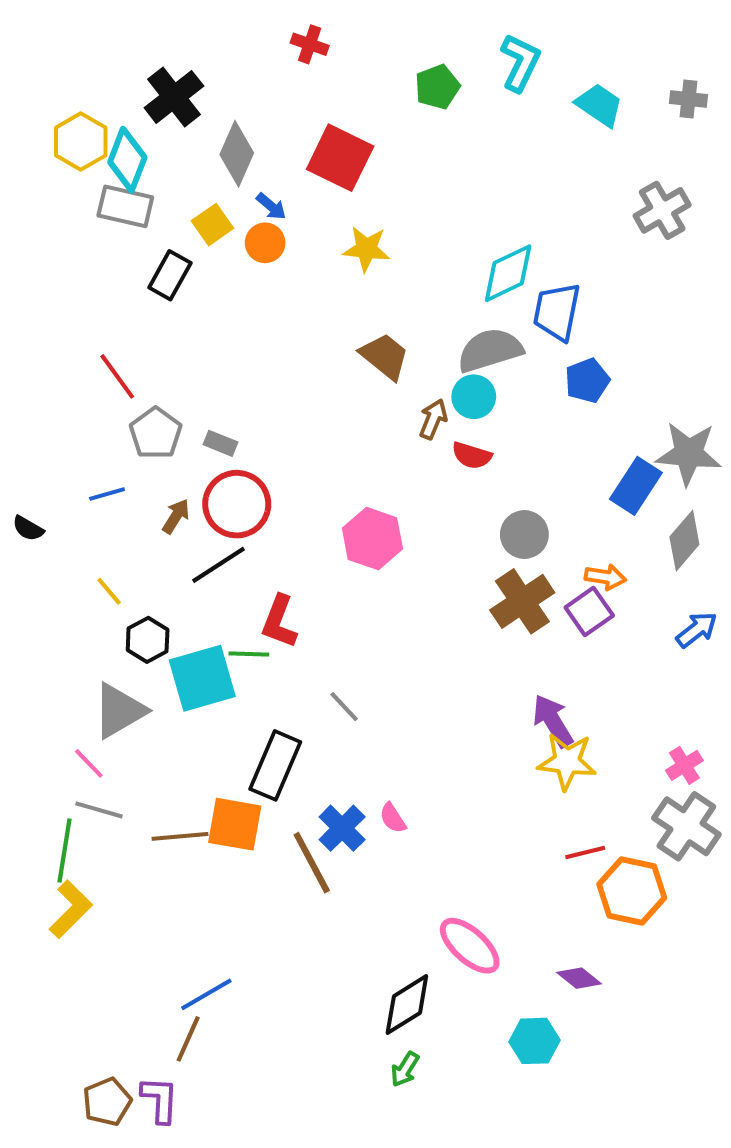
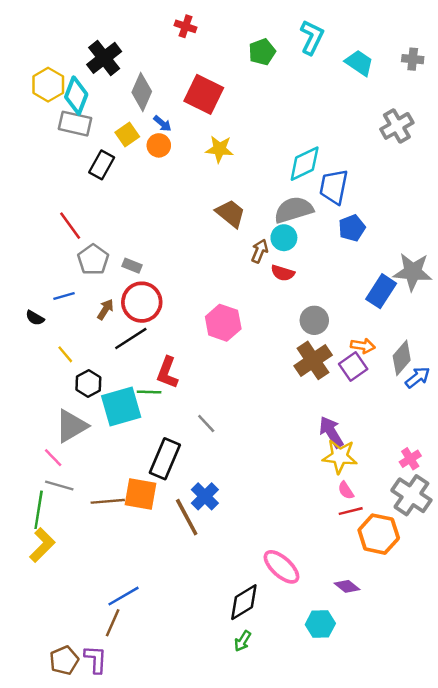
black semicircle: (28, 528) -> (35, 318), moved
gray diamond: (684, 541) -> (402, 358), moved
pink semicircle: (393, 818) -> (346, 490), moved

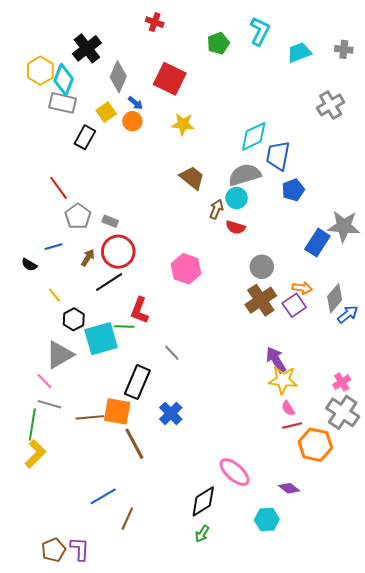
cyan trapezoid: (359, 63) -> (299, 52), turned -55
brown line: (187, 517) -> (134, 444), moved
brown line: (113, 623) -> (127, 519), moved

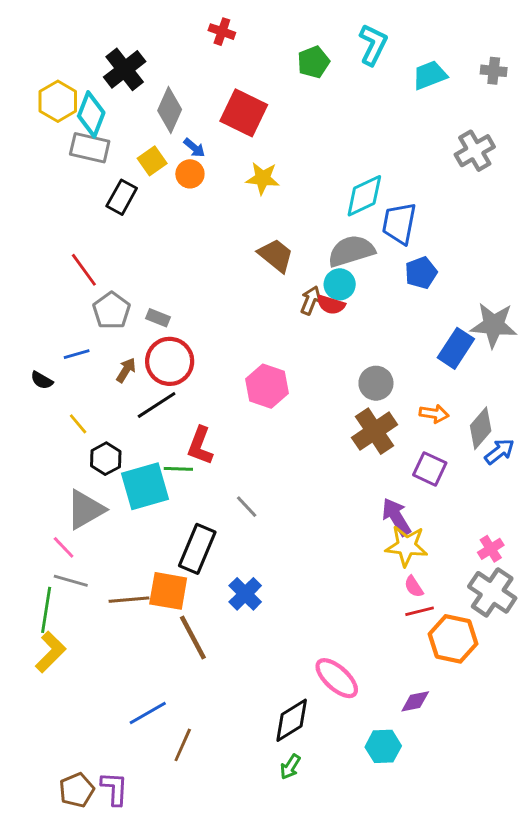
red semicircle: (236, 227) -> (331, 305), moved
purple square: (294, 305) -> (430, 469), moved, turned -30
purple diamond: (289, 488) -> (415, 701), turned -50

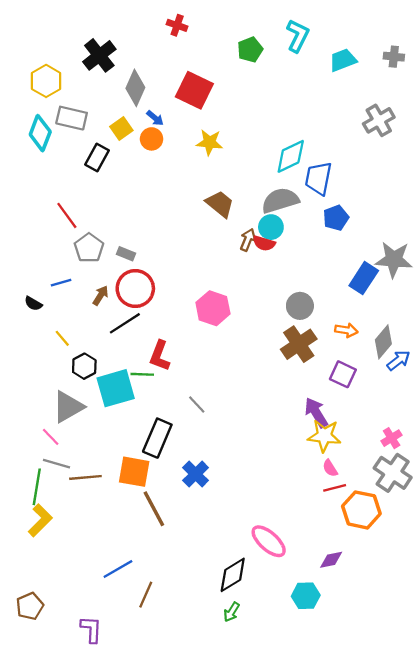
cyan diamond: (91, 114) -> (40, 133), moved
brown line: (129, 600) -> (85, 477), moved
brown pentagon: (77, 790) -> (30, 606), moved

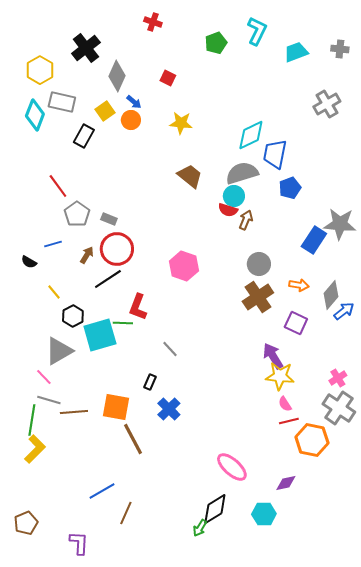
red square: (194, 90) -> (168, 78), size x0.5
brown arrow: (248, 240) -> (246, 220), moved
black rectangle: (157, 438) -> (150, 382), moved, size x0.5
black diamond: (233, 575) -> (215, 509), moved

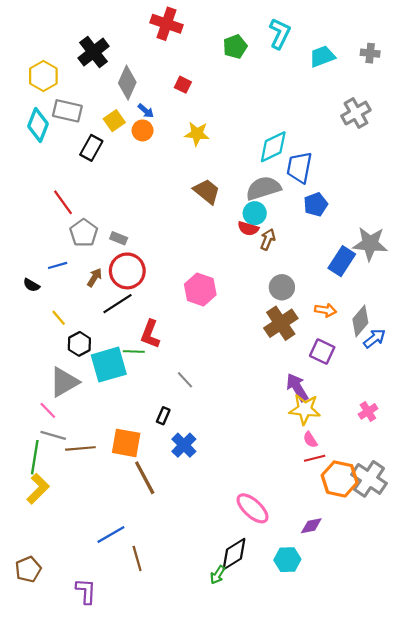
red cross: (153, 22) -> (166, 24), size x1.6
gray cross: (339, 408) -> (369, 479), moved
brown line: (126, 513) -> (137, 558), turned -40

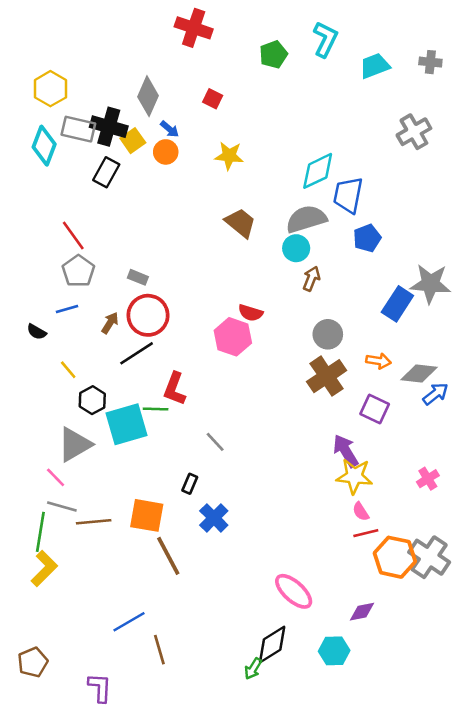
black cross: (94, 52) -> (109, 127), moved, turned -36
red semicircle: (248, 228) -> (251, 313), moved
gray pentagon: (84, 233) -> (78, 271), moved
gray diamond: (360, 321) -> (419, 374), turned 56

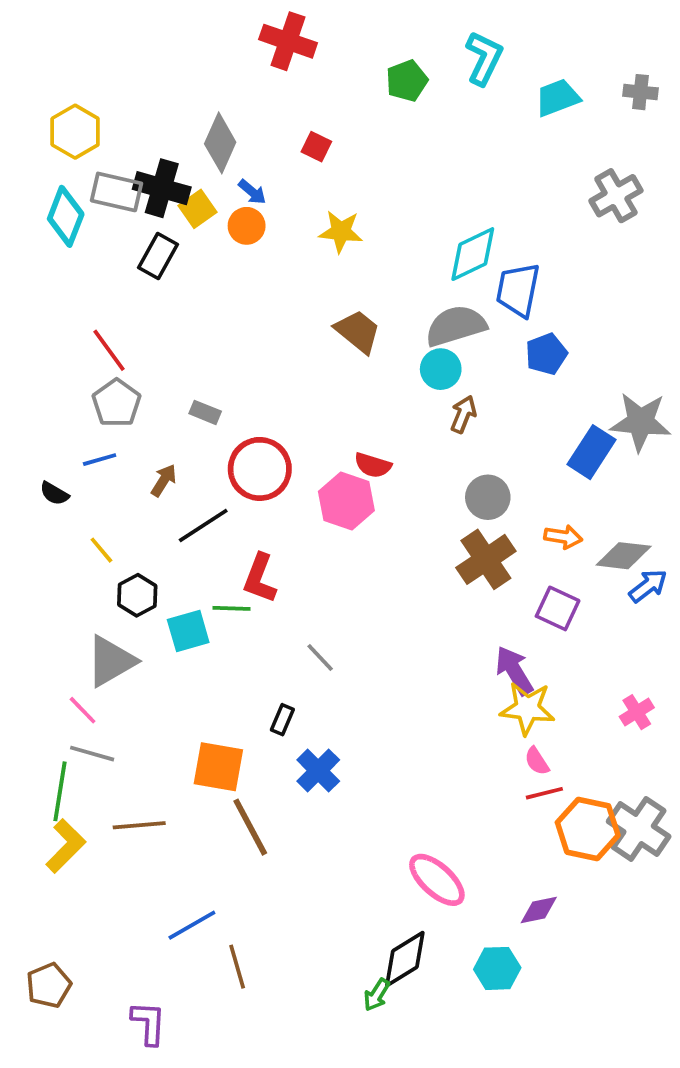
red circle: (148, 315) -> (260, 469), moved
cyan square: (126, 424) -> (188, 631), size x0.7
brown line: (94, 522) -> (139, 825), moved

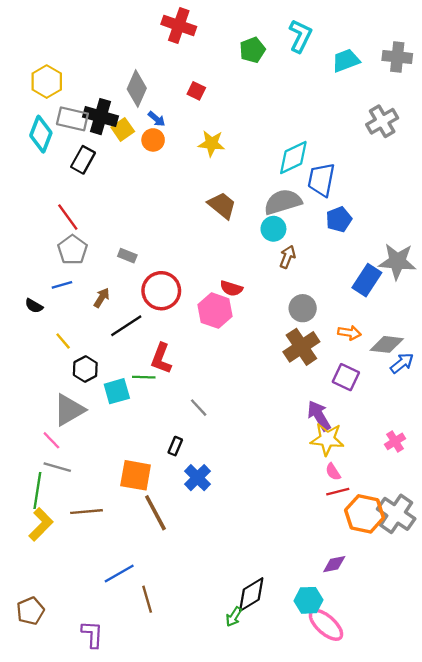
gray cross: (640, 92) -> (397, 57), size x1.4
black rectangle: (158, 256) -> (83, 160), moved
pink ellipse: (437, 880) -> (326, 625), moved

